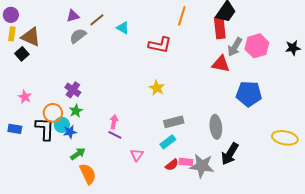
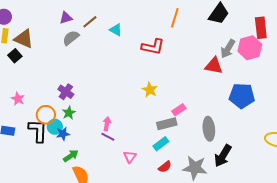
red rectangle: (220, 28) -> (261, 28), moved
pink rectangle: (186, 162) -> (179, 110), moved, turned -40

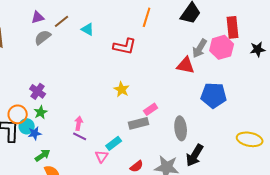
cyan rectangle: (161, 144) -> (114, 143), moved

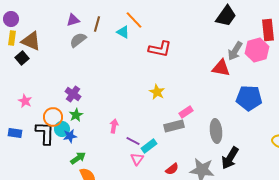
orange line: (147, 17) -> (134, 20), moved, turned -60
brown line: (62, 21) -> (97, 24), turned -35
purple line: (80, 136) -> (133, 141), moved

